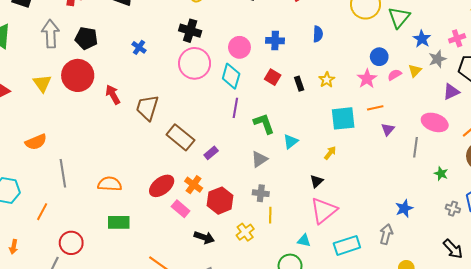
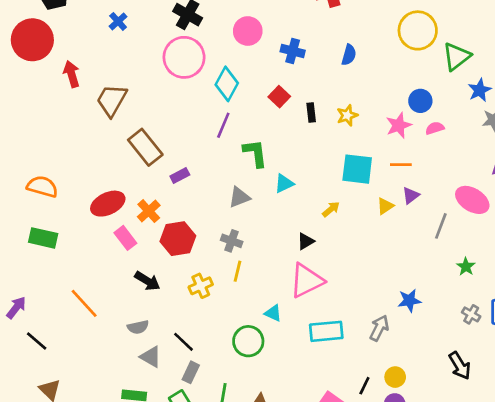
pink circle: (239, 47) -> (248, 31), moved
yellow triangle: (415, 71) -> (385, 206), moved

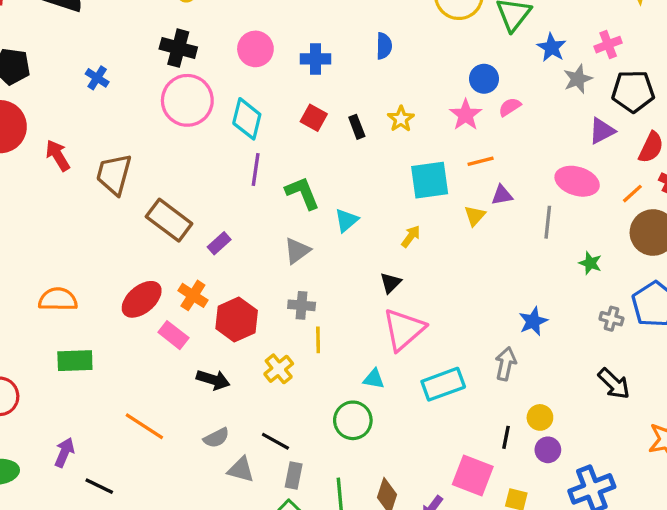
purple triangle: (411, 195) -> (502, 195), turned 42

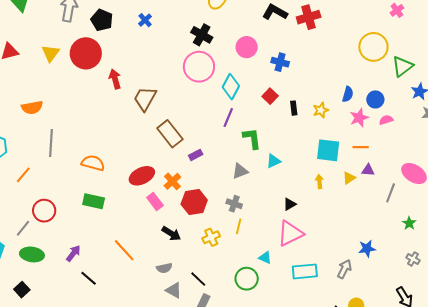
blue semicircle: (384, 46) -> (348, 94), moved
blue cross: (97, 78) -> (145, 20), moved
yellow arrow: (411, 236) -> (319, 182), moved, turned -56

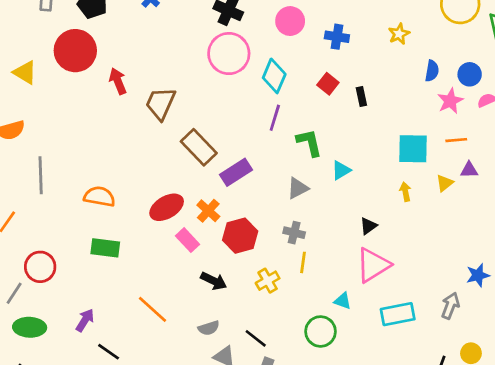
yellow triangle: (51, 53) -> (25, 73), moved, turned -30
yellow star: (321, 110) -> (399, 34), moved
purple rectangle: (196, 155) -> (236, 172), size x1.6

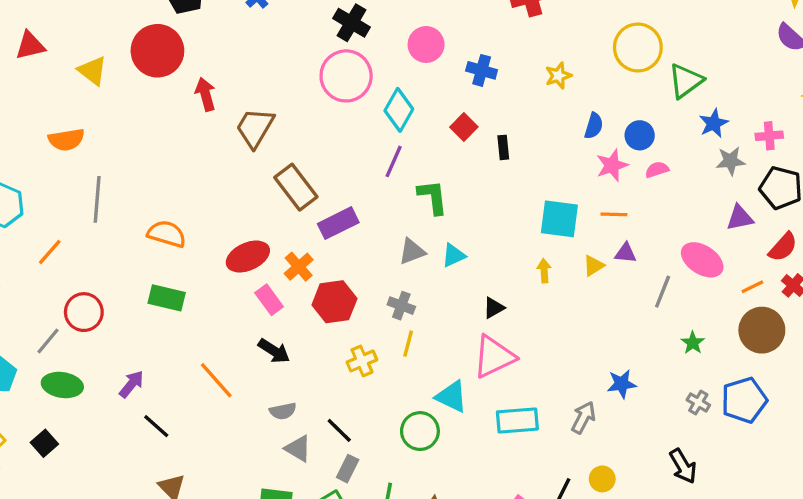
cyan triangle: (341, 170) -> (454, 255), moved
black arrow: (214, 281) -> (274, 351), moved
cyan triangle: (343, 301) -> (452, 397), size x1.5

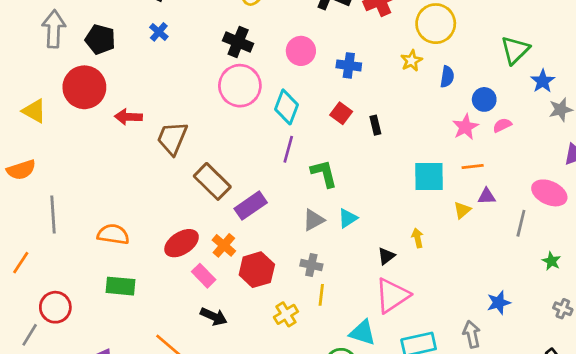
yellow circle: (638, 47) -> (436, 24), moved
red arrow: (206, 94) -> (128, 117), turned -64
blue semicircle: (594, 126) -> (447, 77), moved
yellow arrow: (544, 271) -> (417, 238), moved
gray arrow: (583, 417) -> (472, 334), turned -32

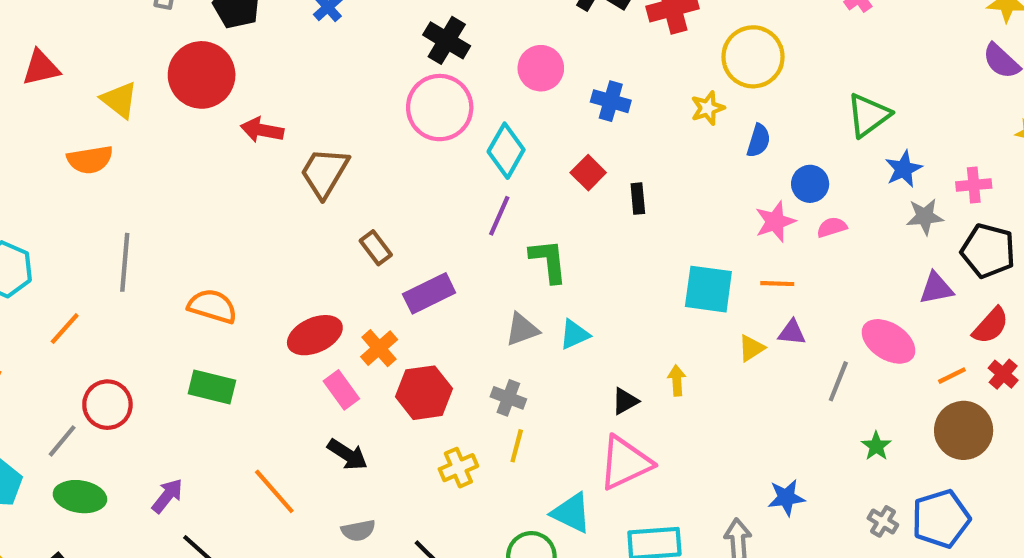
orange semicircle: (21, 170) -> (90, 160), moved
brown rectangle: (212, 181) -> (376, 248), size x0.6

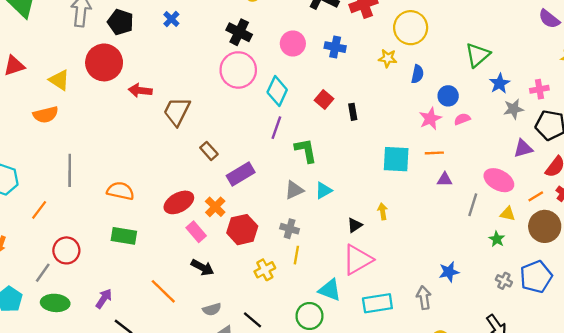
blue cross: (611, 101) -> (335, 47), moved
yellow star: (708, 108) -> (388, 58), turned 30
yellow triangle: (751, 348) -> (508, 214), moved, turned 49

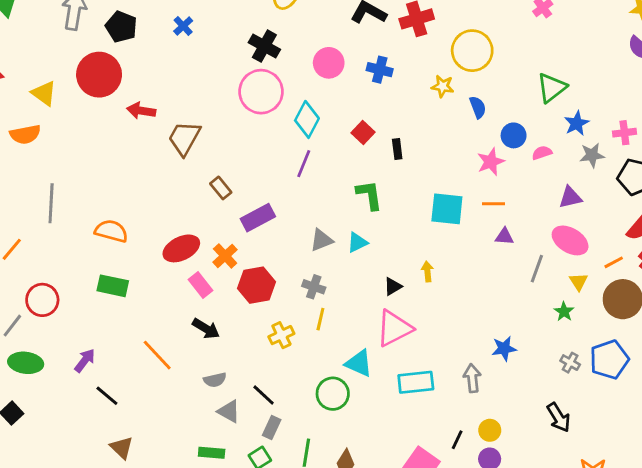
blue semicircle: (417, 74) -> (478, 107), turned -36
pink semicircle: (462, 119) -> (542, 153), moved
purple triangle: (523, 148) -> (570, 197), moved
green L-shape: (306, 150) -> (369, 195), moved
yellow triangle: (508, 214) -> (579, 282), turned 42

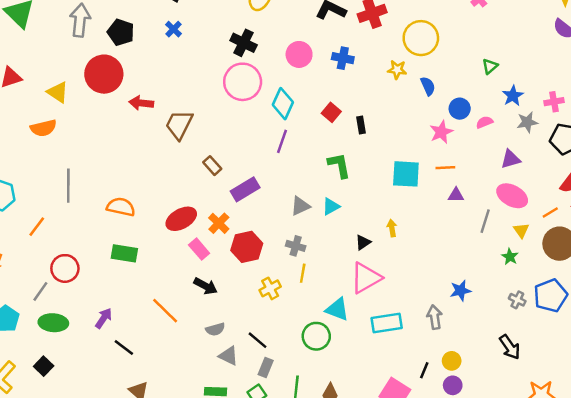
green triangle: (552, 88) -> (490, 66), size x0.6

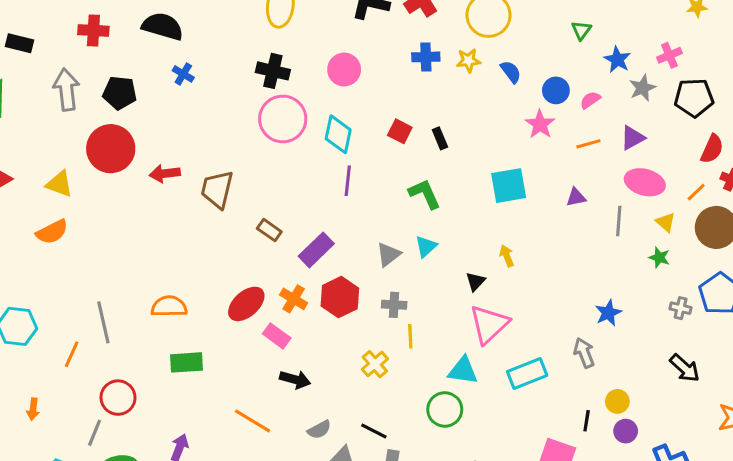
blue cross: (343, 58) -> (426, 57), moved
orange line: (445, 168) -> (588, 144), moved
gray line: (68, 186) -> (103, 322), moved
red hexagon: (247, 247) -> (340, 297), moved

